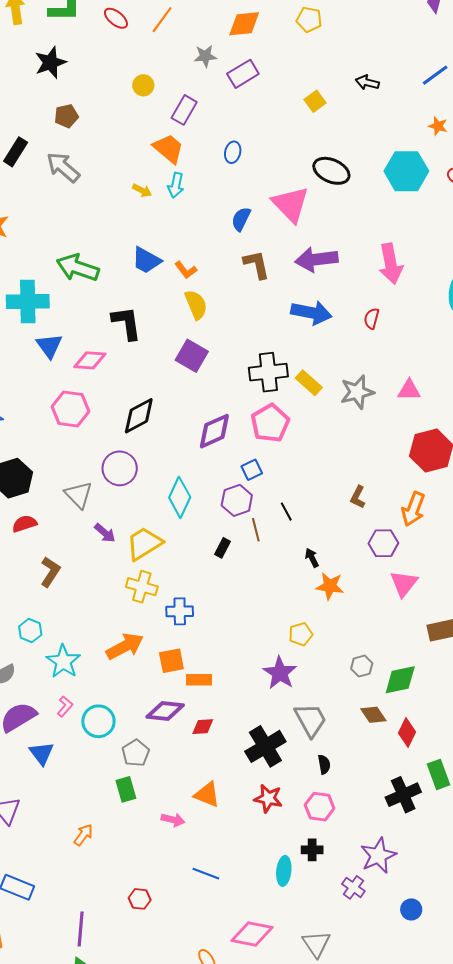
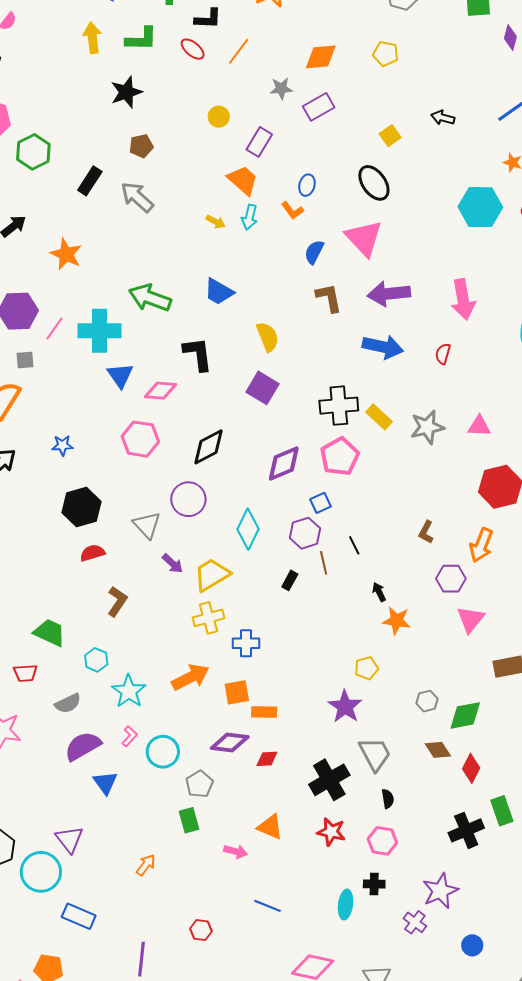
black ellipse: (331, 171) -> (374, 183), moved, turned 30
orange L-shape: (186, 270) -> (292, 210), moved
yellow cross: (142, 587) -> (208, 618), turned -32

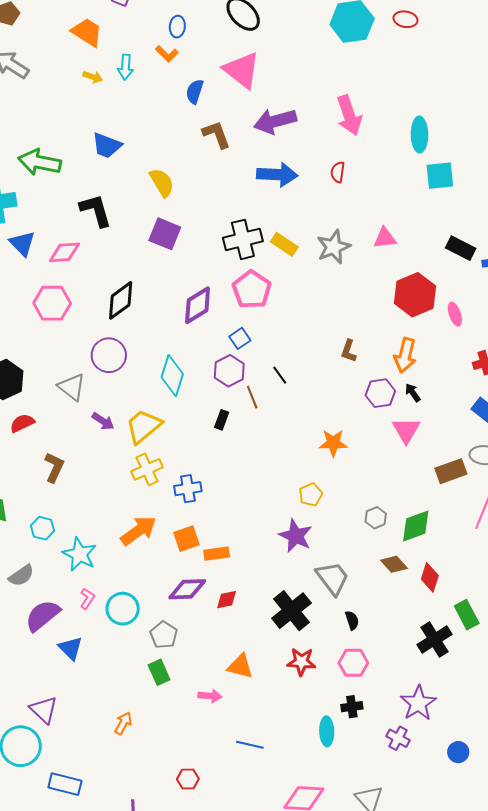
orange trapezoid: (243, 180) -> (87, 32), moved
black arrow: (379, 592) -> (413, 393), moved

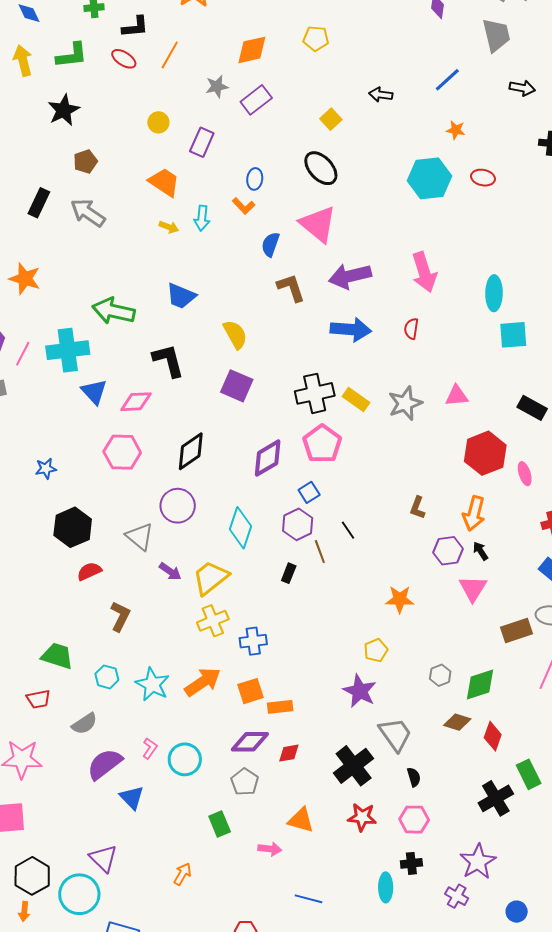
cyan star: (80, 554) -> (152, 684), moved
brown diamond: (394, 564) -> (457, 722), turned -32
gray pentagon: (164, 635) -> (245, 782), moved

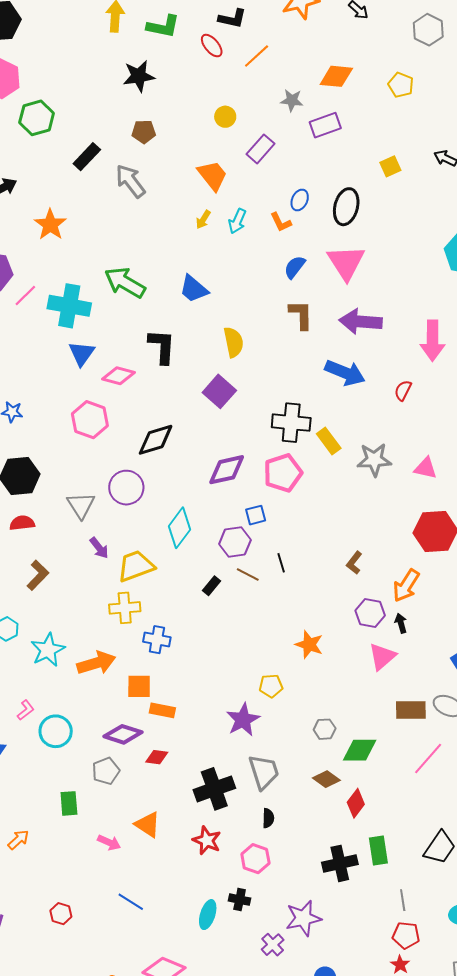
black ellipse: (321, 168) -> (346, 207), moved, turned 39
yellow arrow: (169, 227) -> (203, 219), turned 84
brown line: (320, 551) -> (248, 575), turned -60

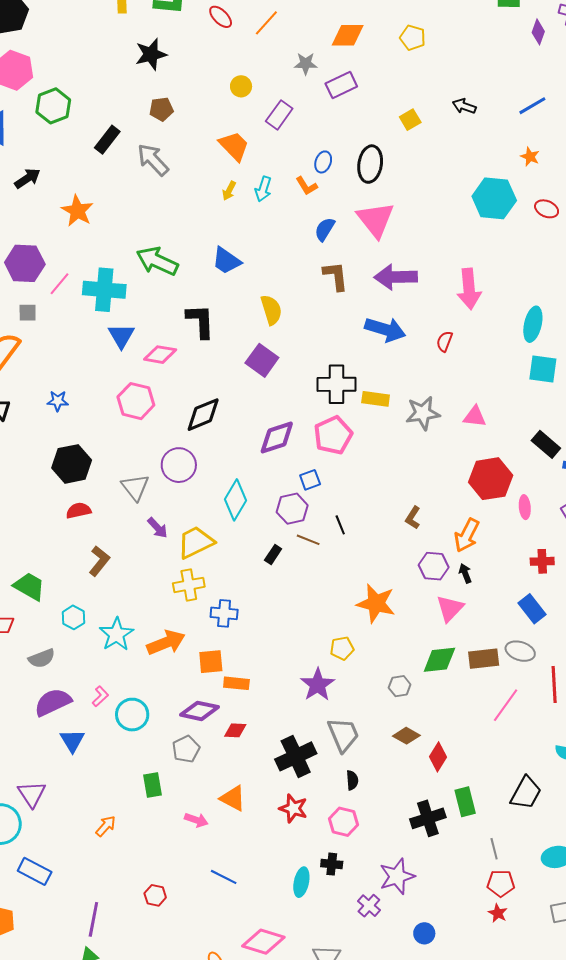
yellow rectangle: (329, 441) -> (376, 399), turned -40
orange star: (309, 645) -> (376, 603), size x1.4
green diamond: (360, 750) -> (439, 660), moved

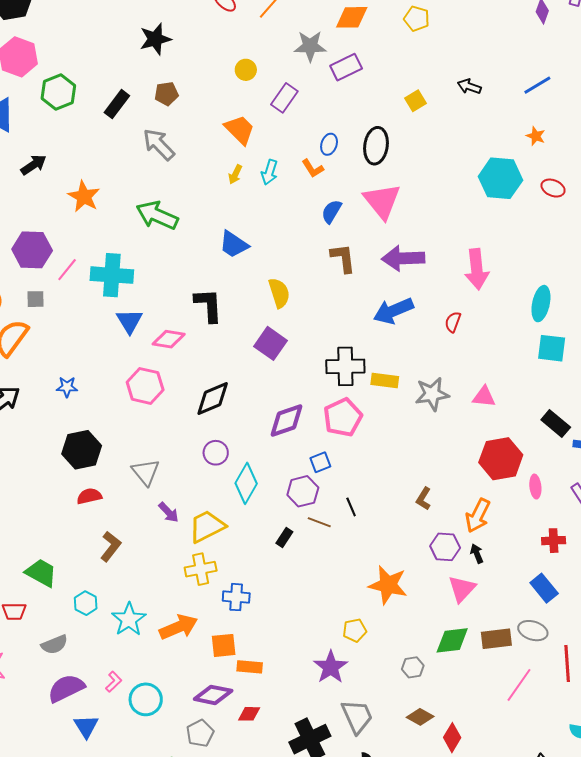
gray star: (306, 64) -> (310, 46), size x1.4
black rectangle: (107, 140) -> (117, 104), moved
green arrow: (157, 261) -> (157, 215), moved
blue arrow: (385, 329) -> (393, 311), turned 141
purple circle: (179, 465) -> (216, 453), moved, size x0.7

